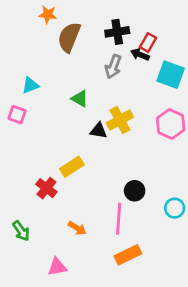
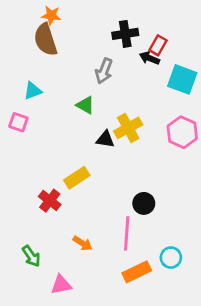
brown semicircle: (69, 37) -> (46, 40), moved, turned -40
gray arrow: (113, 67) -> (104, 71), moved
cyan circle: (175, 208) -> (171, 258), moved
green arrow: (21, 231) -> (31, 256), moved

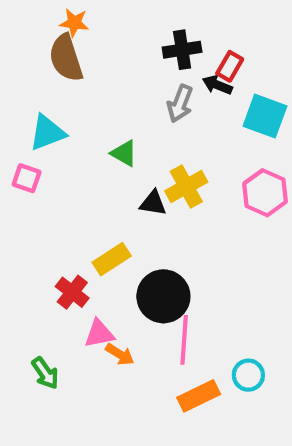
gray arrow: (104, 71) -> (180, 104), moved
cyan triangle: (33, 91) -> (47, 133), size x1.4
black circle: (144, 203) -> (163, 296), moved, size x1.6
pink triangle: (61, 285) -> (99, 334), moved

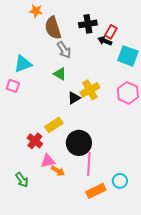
brown semicircle: (66, 58) -> (53, 28), moved
gray arrow: (180, 104) -> (64, 50), moved, turned -54
black triangle: (153, 203) -> (74, 98), turned -40

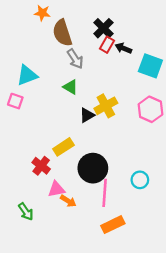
black cross: (88, 24) -> (103, 28), turned -36
red rectangle: (111, 32) -> (107, 45), moved
cyan circle: (120, 181) -> (140, 180), moved

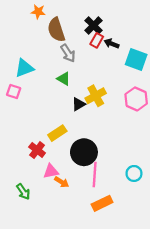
cyan circle: (140, 180) -> (134, 173), moved

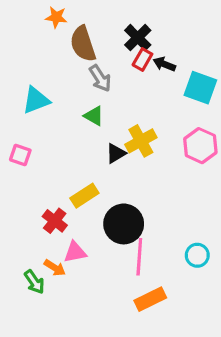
pink square: (14, 91) -> (20, 155), moved
orange arrow: (62, 182) -> (55, 268), moved

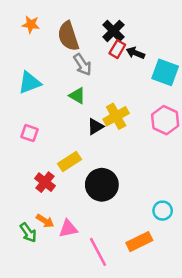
orange star: (56, 17) -> (31, 24), moved
pink square: (20, 155) -> (29, 133), moved
pink triangle: (75, 252) -> (68, 229), moved
pink line: (139, 257) -> (98, 252), moved, turned -32
orange rectangle: (150, 299) -> (139, 242), moved

